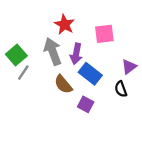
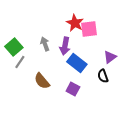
red star: (64, 24) -> (75, 23), moved
gray arrow: (53, 51) -> (45, 44), size x0.6
brown semicircle: (63, 84) -> (42, 81), moved

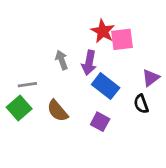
green square: (14, 47) -> (19, 108), moved
gray line: (20, 62) -> (27, 85), turned 48

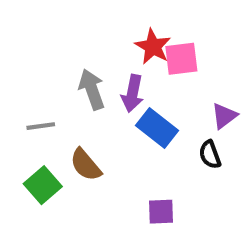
gray arrow: (62, 60) -> (92, 89), size x1.4
green square: (19, 108) -> (43, 185), moved
purple square: (100, 122) -> (161, 212), moved, turned -30

